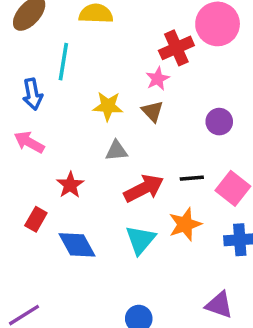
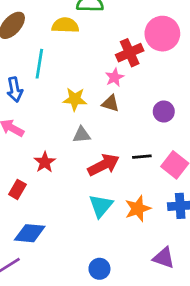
brown triangle: (152, 111) -> (110, 103), turned -30
orange star: (185, 224) -> (138, 209), moved
blue diamond: (77, 245) -> (30, 233), moved, turned -56

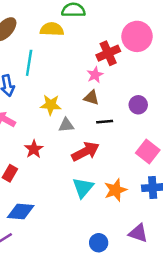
yellow star: (75, 99) -> (51, 105), moved
black line: (142, 157) -> (105, 122), moved
blue circle: (99, 269) -> (99, 243), moved

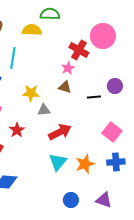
red cross: (108, 53) -> (79, 50), turned -36
purple circle: (138, 105) -> (115, 86), moved
black line: (105, 122) -> (94, 97), moved
blue circle: (99, 243) -> (71, 200), moved

